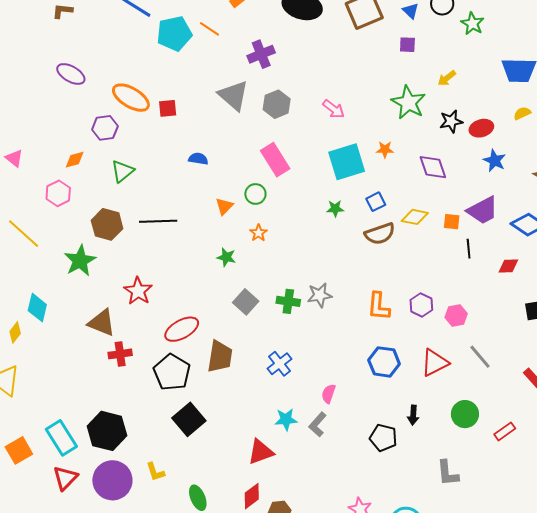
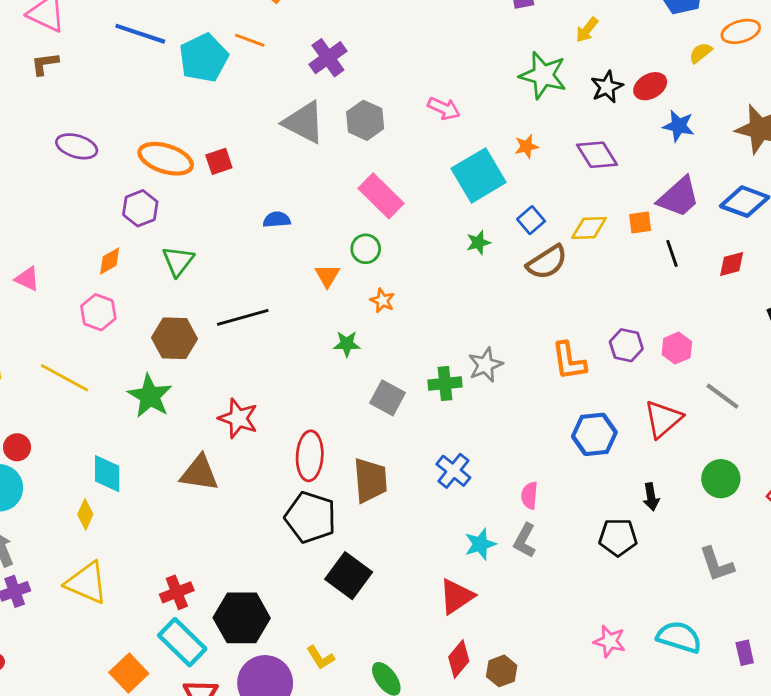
red ellipse: (182, 329) -> (310, 456), turned -44
red cross: (120, 354) -> (177, 592), moved

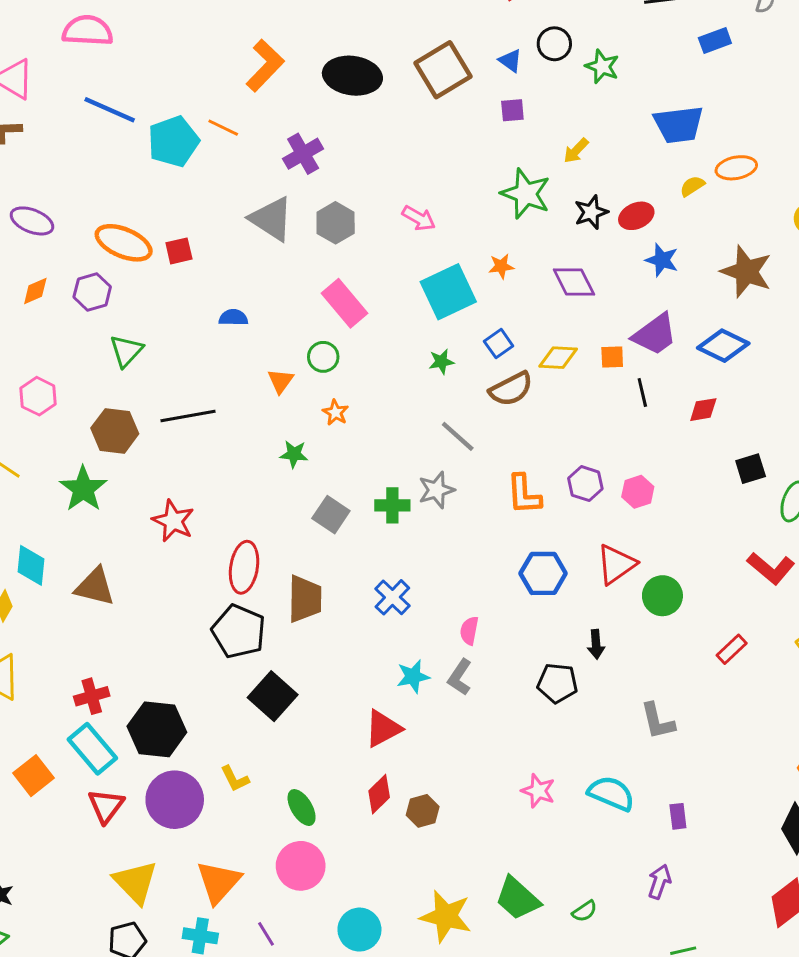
orange diamond: (110, 261) -> (35, 291), moved
gray line: (723, 396) -> (458, 436), moved
brown triangle: (199, 473) -> (95, 587), moved
green circle: (721, 479) -> (662, 596), moved

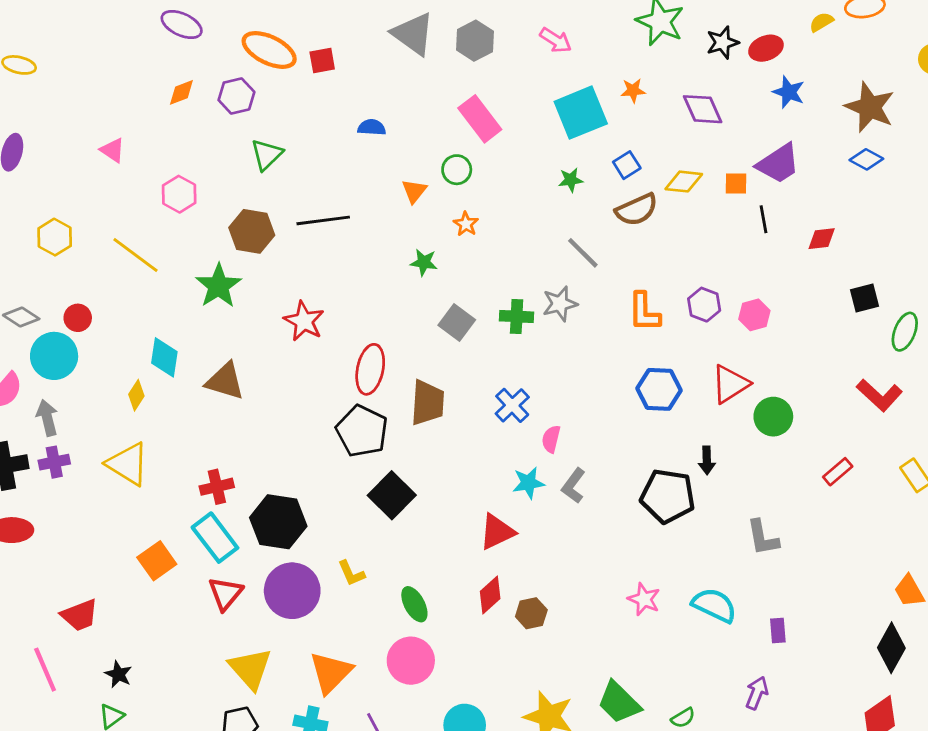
blue diamond: (723, 346) -> (866, 159), moved, size x0.7
pink semicircle: (469, 631) -> (551, 439), moved
black pentagon: (557, 683) -> (668, 496), size x1.4

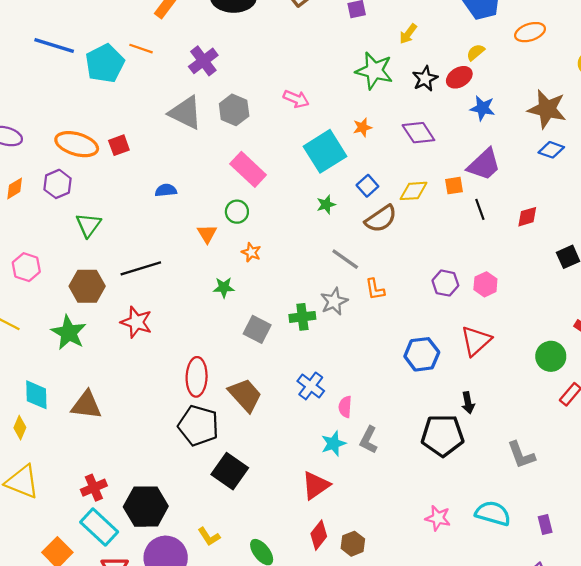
yellow semicircle: (821, 22) -> (476, 52), moved
orange L-shape: (644, 312) -> (375, 289), moved, size x0.7
red star: (304, 321) -> (136, 322), moved
brown trapezoid: (427, 403) -> (245, 395), turned -36
green circle: (773, 417) -> (551, 356), moved

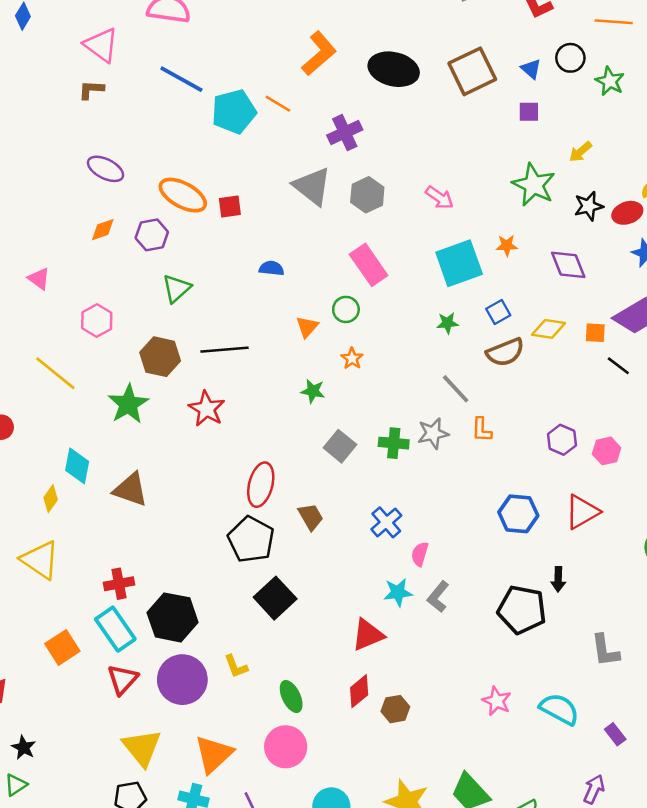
black line: (480, 209) -> (618, 366), turned -45
brown trapezoid: (245, 395) -> (311, 517), size x0.7
purple rectangle: (545, 525) -> (615, 734), turned -36

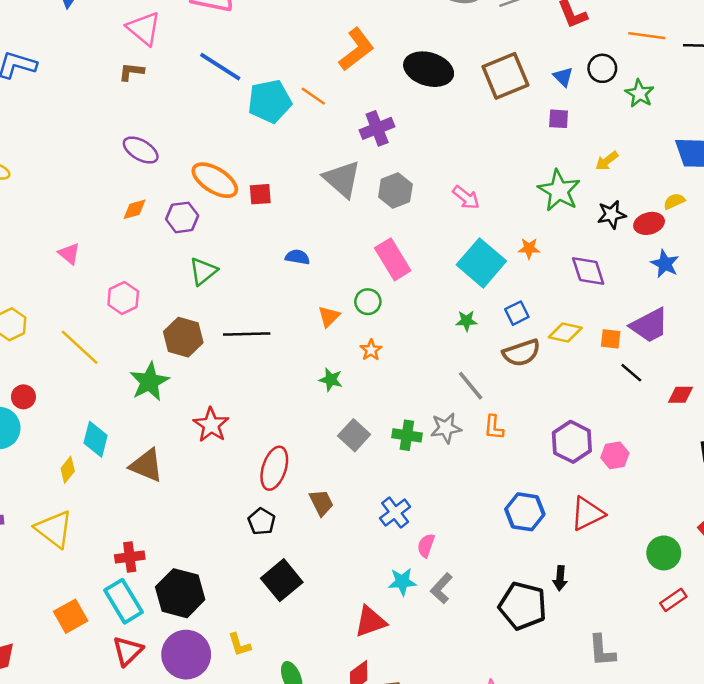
cyan square: (459, 263) -> (481, 263), turned -33
red star: (207, 409) -> (211, 425), moved
purple hexagon: (562, 440) -> (572, 442), size x1.4
black pentagon: (251, 540) -> (262, 521), size x0.6

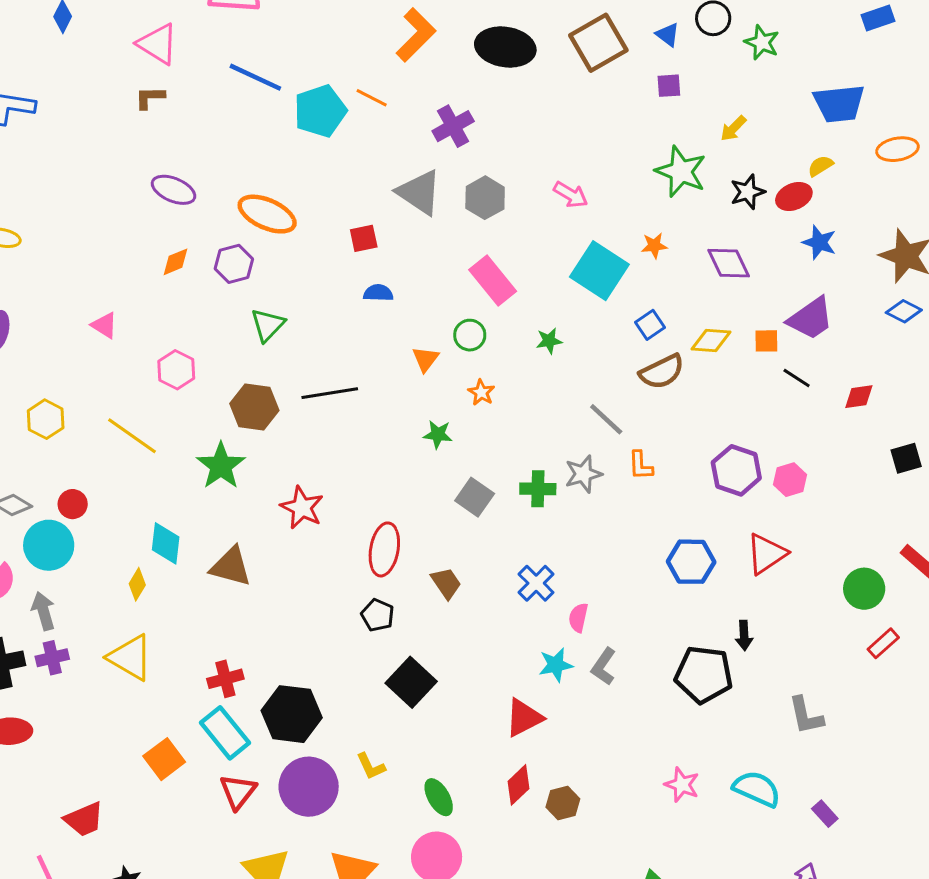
red square: (260, 194) -> (364, 238), moved
green star: (467, 321) -> (549, 341), moved

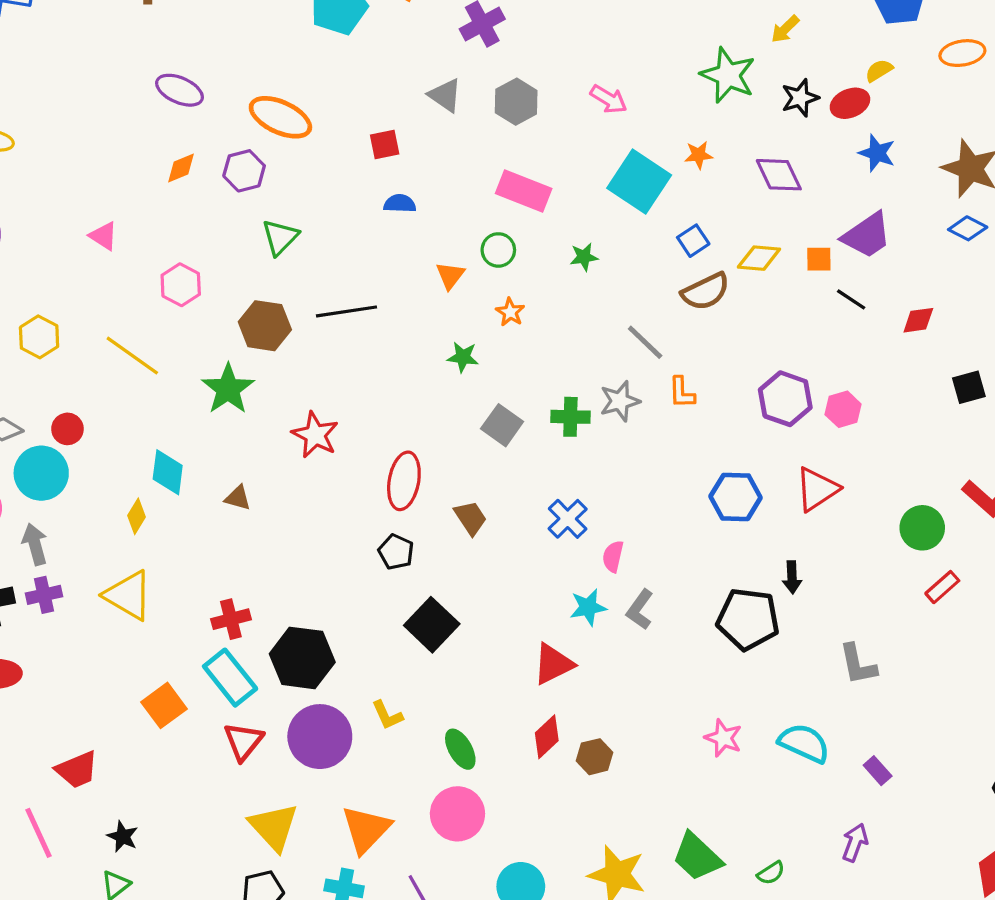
gray triangle: (419, 192) -> (445, 95), size x0.7
pink rectangle: (493, 280) -> (524, 191), turned -30
brown triangle: (231, 567) -> (238, 498), size x0.6

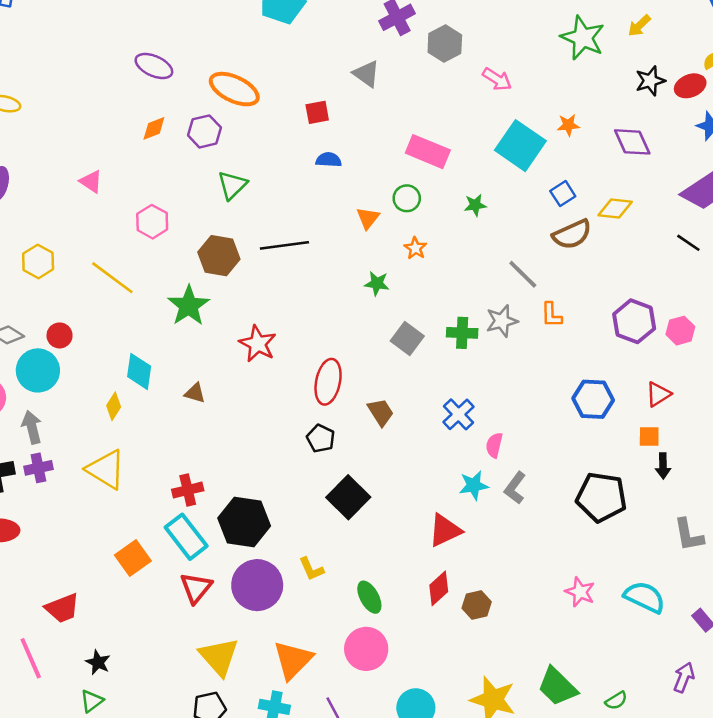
green star: (728, 75) -> (583, 38), moved
gray hexagon: (516, 102) -> (445, 44), moved
orange square: (819, 259) -> (649, 436), moved
red triangle: (817, 489) -> (658, 394), size x0.7
black arrow: (792, 577) -> (663, 466), moved

